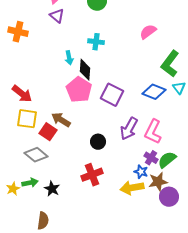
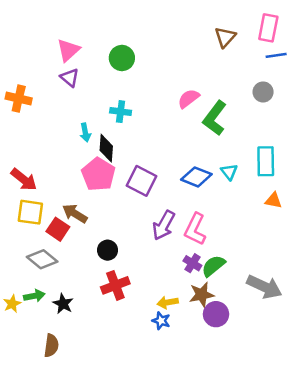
green L-shape: (170, 64) -> (215, 118), moved
black circle: (98, 142) -> (108, 250), moved
blue star: (141, 172) -> (161, 321), moved
yellow arrow: (132, 188) -> (168, 302), size x0.7

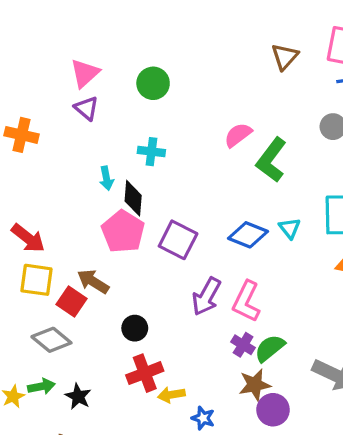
yellow arrow: (168, 302) -> (171, 395), moved

